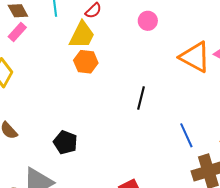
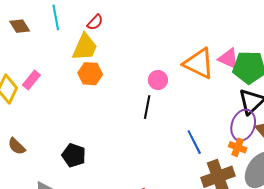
pink circle: (148, 21) -> (158, 80), moved
pink rectangle: (17, 32) -> (31, 80), moved

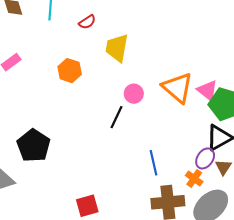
yellow trapezoid: (85, 47) -> (117, 48), moved, turned 152
purple ellipse: (243, 125) -> (205, 158), size x0.7
black pentagon: (74, 155) -> (34, 146), size x1.4

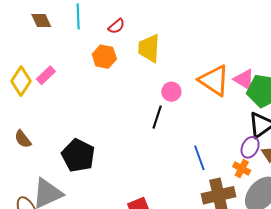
orange hexagon: (70, 71) -> (104, 57), moved

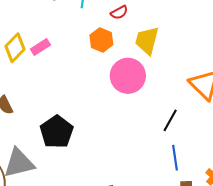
pink circle: (171, 92) -> (128, 76), moved, size x1.8
black line: (157, 117) -> (170, 120), moved

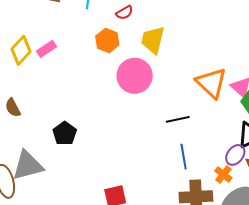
black line: (170, 120) -> (178, 119), turned 50
black pentagon: (57, 132) -> (65, 133), size x0.7

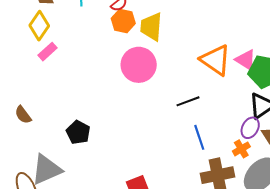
orange hexagon: (107, 40) -> (123, 21), moved
yellow diamond: (21, 50) -> (39, 26), moved
orange cross: (223, 174) -> (241, 149), turned 30

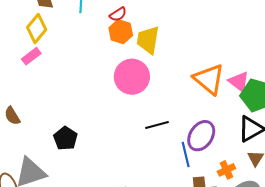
pink rectangle: (47, 52) -> (31, 56), moved
black line: (188, 101) -> (157, 125), moved
purple ellipse: (250, 128) -> (201, 136), moved, size x1.4

